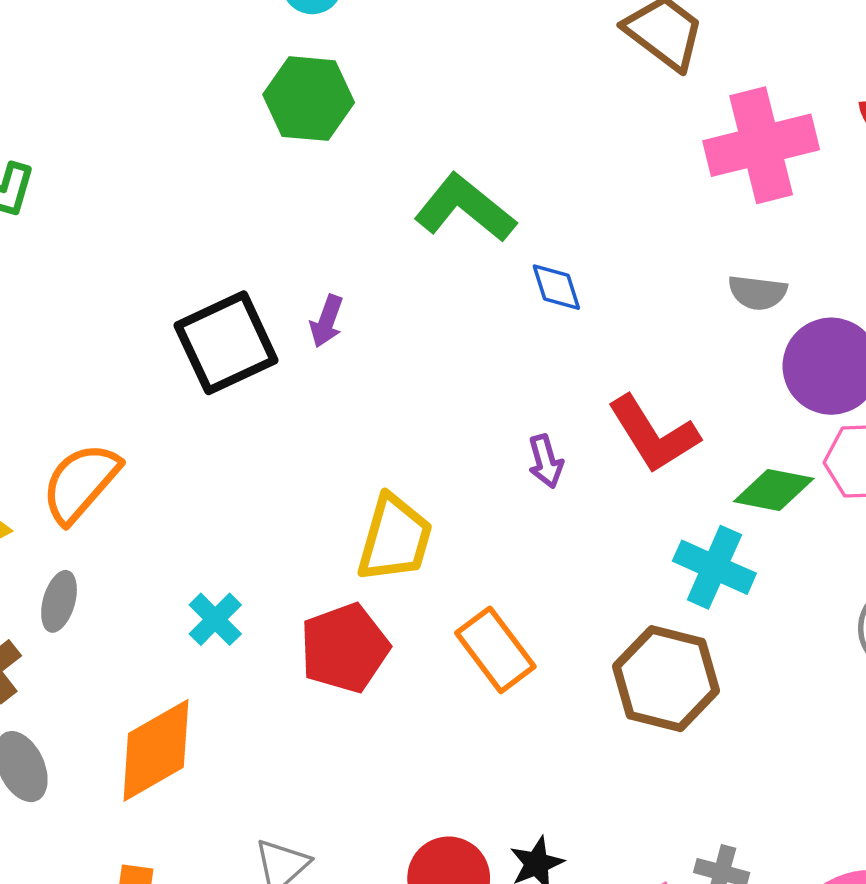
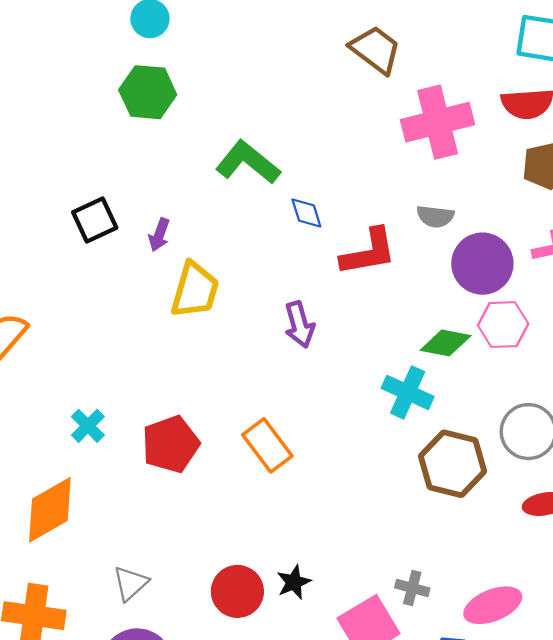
black square: (226, 343) -> (95, 220), moved, size x0.7
red L-shape: (653, 434) -> (369, 252), moved, turned -68
purple arrow: (546, 461) -> (300, 325), size x1.4
yellow trapezoid: (395, 539) -> (195, 290), moved
brown hexagon: (666, 679) -> (452, 464), moved

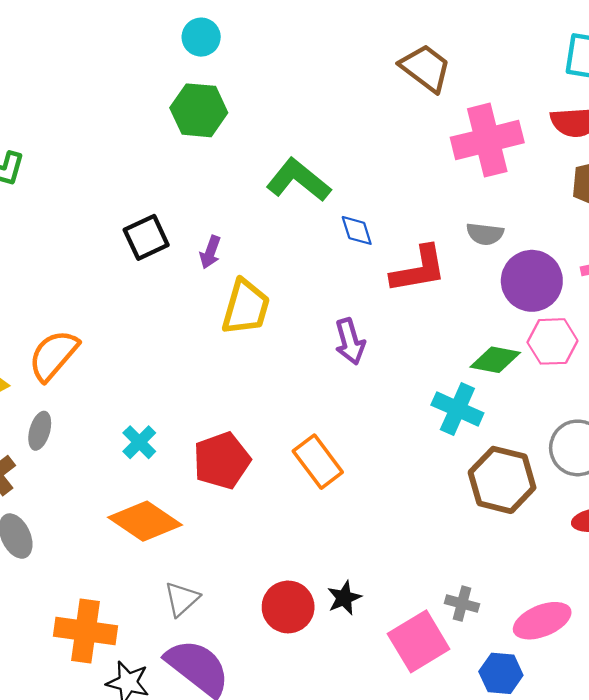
orange diamond: (50, 510) -> (145, 521), moved, turned 64

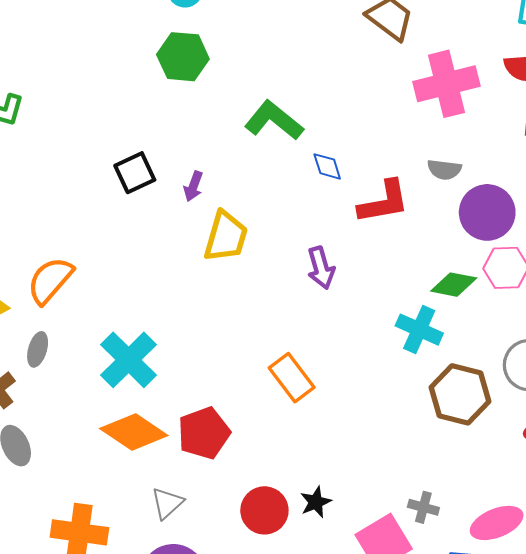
cyan cross: (139, 442) -> (129, 360), size x1.8
red pentagon: (222, 460) -> (204, 433), moved

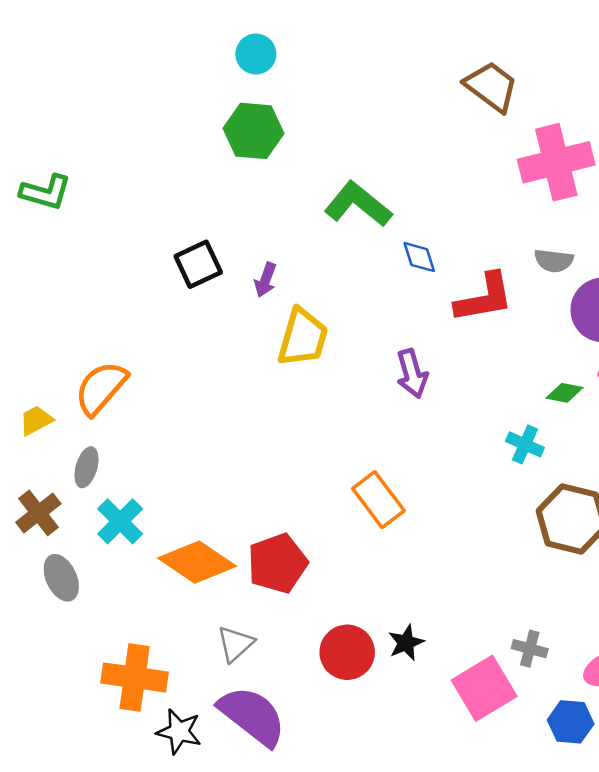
green diamond: (454, 285) -> (565, 393), size x0.7
cyan cross: (419, 330) -> (525, 444), size x0.7
cyan cross: (129, 360) -> (120, 521), moved, size x0.7

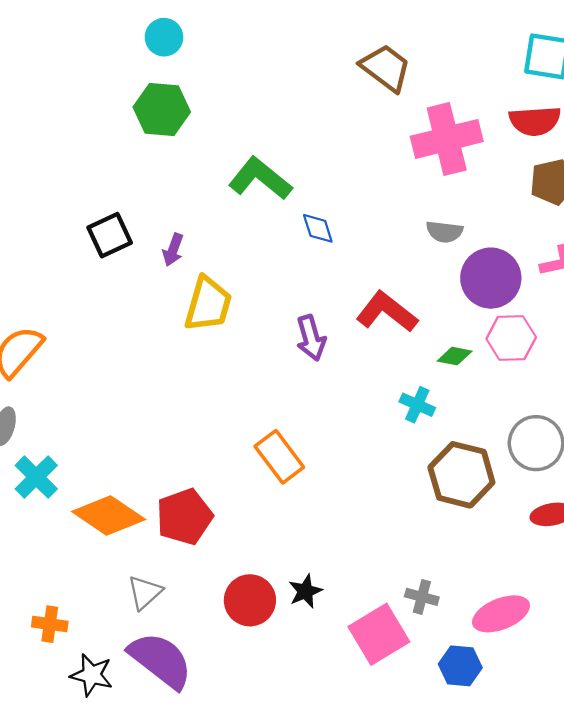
red L-shape: (484, 298) -> (387, 312), moved, turned -132
orange cross: (135, 677) -> (50, 624), size x0.6

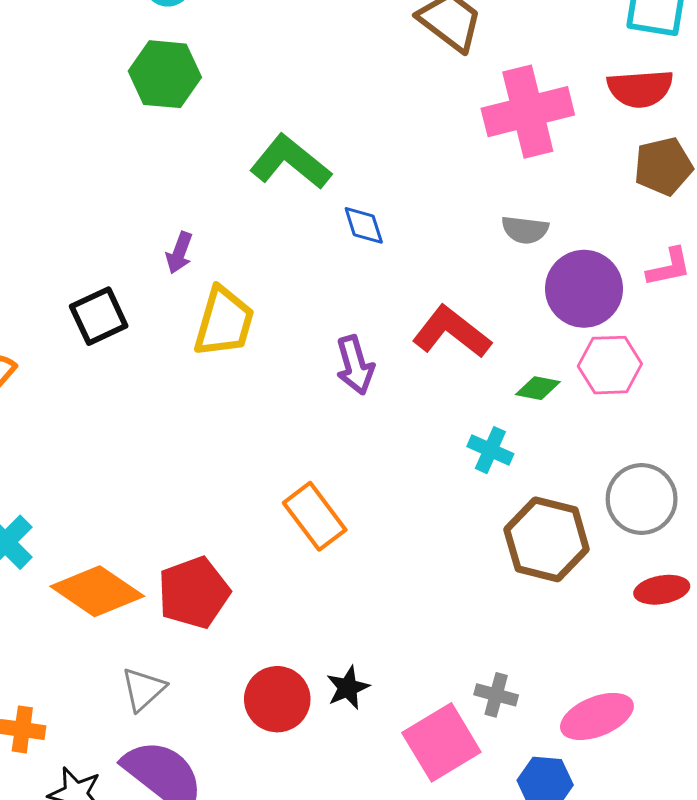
black square: (110, 235) -> (99, 316), moved

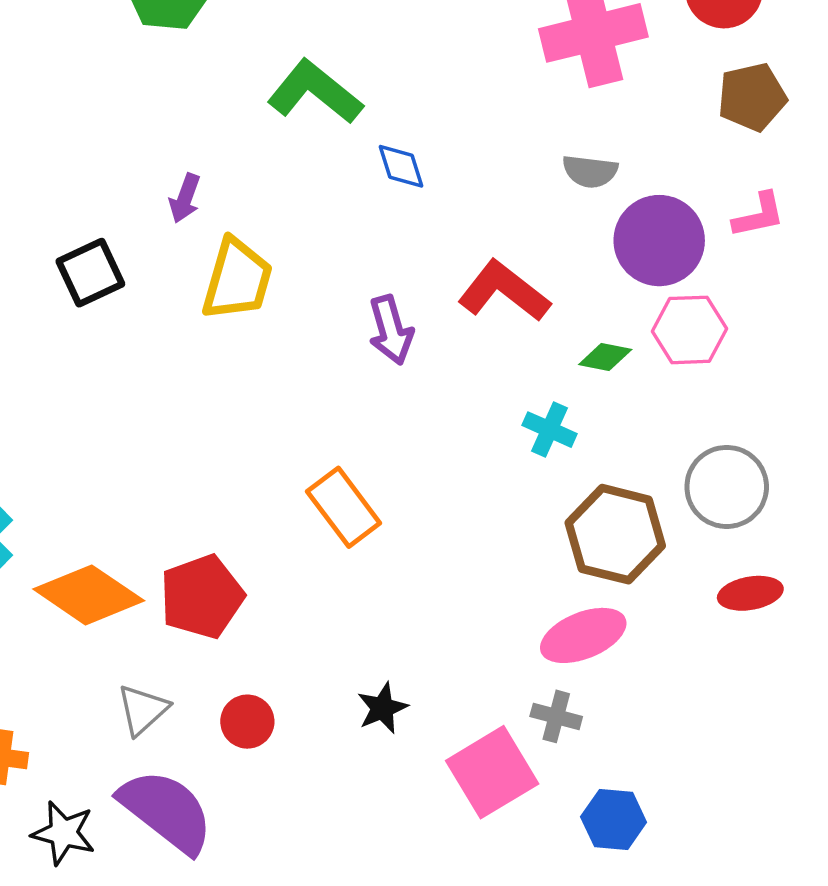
red circle: (277, 699) -> (247, 722), moved, size x0.7
pink ellipse: (597, 716) -> (583, 635), moved

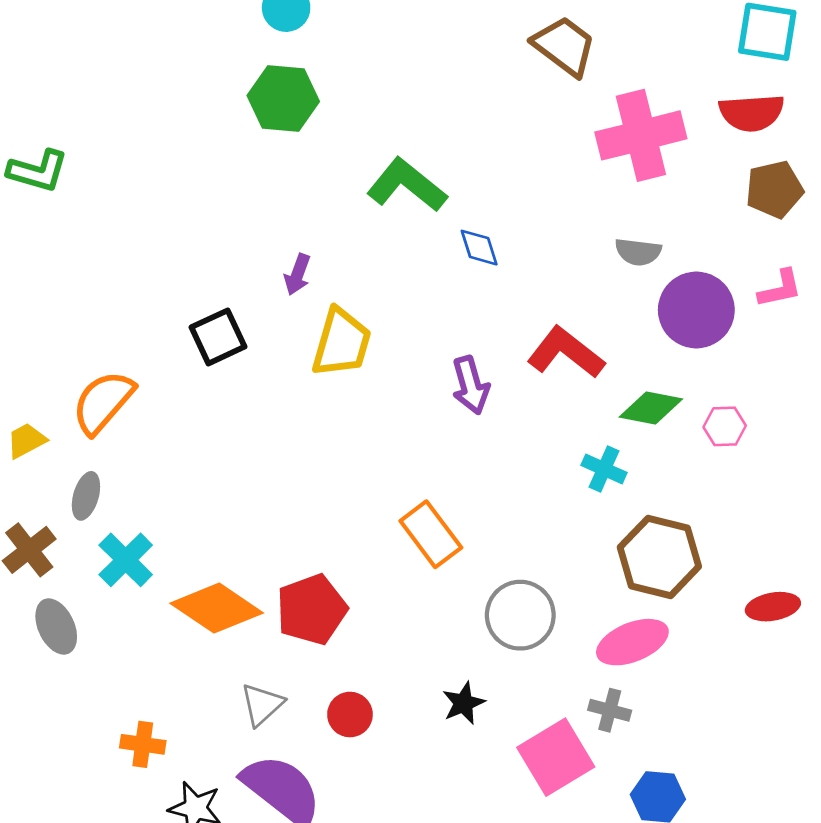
pink hexagon: (690, 330) -> (725, 426), moved, size x0.7
green diamond: (605, 357) -> (651, 408), size x1.4
gray circle: (727, 487) -> (520, 615), moved

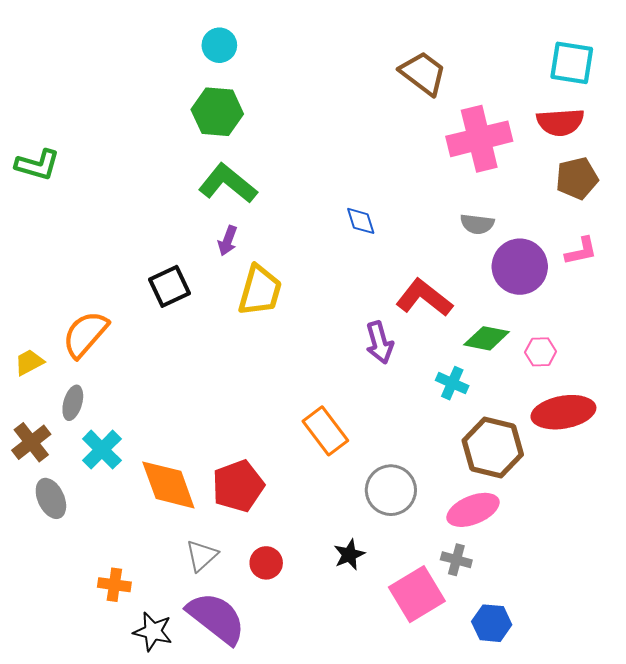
green L-shape: (407, 185) -> (228, 183), moved
purple arrow: (471, 385) -> (379, 343), moved
red ellipse: (773, 607) -> (563, 412), moved, size x1.6
orange diamond: (217, 608) -> (168, 485), turned 36

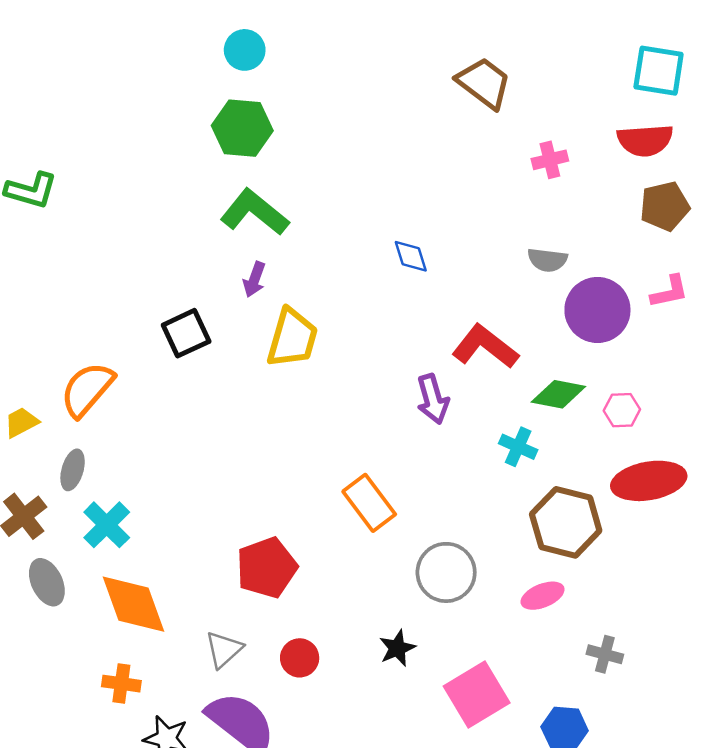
pink cross: (479, 139) -> (550, 160), size x0.5
orange diamond: (168, 485) -> (134, 604), moved
pink ellipse: (473, 510) -> (543, 596), size x0.7
gray cross: (456, 560) -> (605, 654), moved

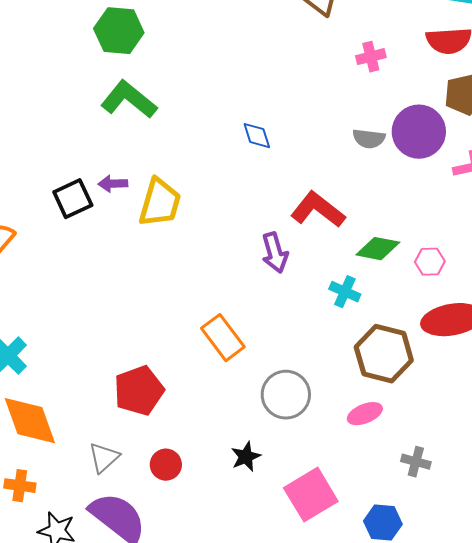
purple arrow: (254, 279) -> (113, 184), moved, turned 68
purple circle: (597, 310) -> (419, 132), moved

